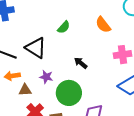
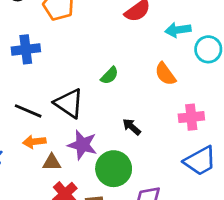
purple star: (46, 77) -> (82, 145), size x1.5

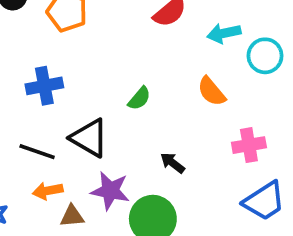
blue cross: (26, 49) -> (44, 86), moved

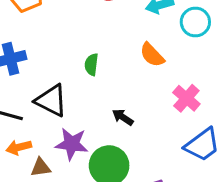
green semicircle: (139, 98) -> (91, 65), turned 150
pink cross: (249, 145) -> (186, 98), turned -36

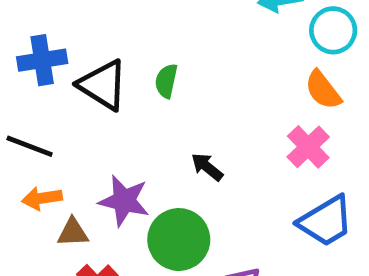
orange semicircle: (152, 55) -> (323, 90), moved
black triangle: (51, 101) -> (103, 85), moved

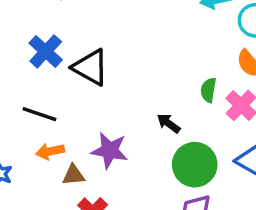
blue cross: (42, 60) -> (46, 51), turned -36
green semicircle: (166, 81) -> (208, 90), moved
green circle: (179, 240) -> (195, 165), moved

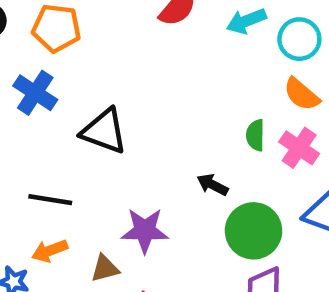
blue cross: (46, 51) -> (35, 93), moved
orange arrow: (50, 151) -> (50, 251), moved

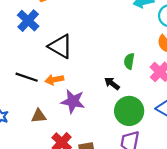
green semicircle: (255, 135) -> (129, 61), moved
orange arrow: (50, 251) -> (54, 80), moved
brown triangle: (105, 269) -> (39, 116), moved

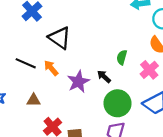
orange arrow: (54, 80) -> (51, 68), turned 56
purple star: (73, 101) -> (78, 82), moved, turned 30

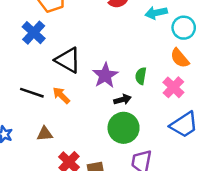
black arrow: (104, 77) -> (122, 100), turned 128
purple star: (78, 82) -> (105, 75), moved
green circle: (118, 103) -> (124, 128), moved

